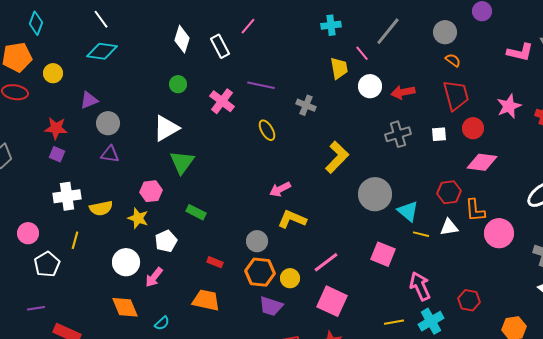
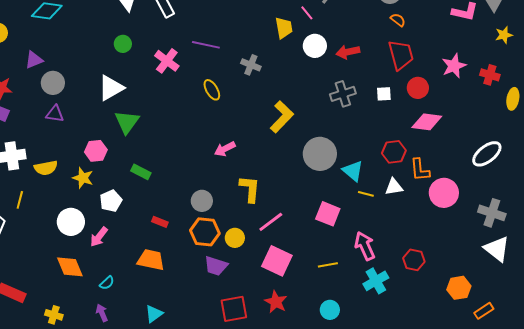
yellow L-shape: (292, 219) -> (250, 189), moved, turned 72
yellow line: (394, 322) -> (328, 265), moved

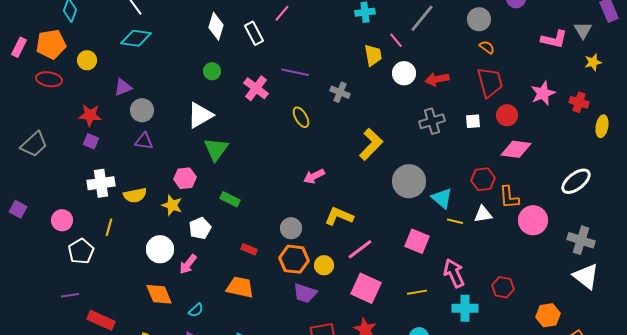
yellow L-shape: (250, 189) -> (339, 216), turned -72
cyan cross: (376, 281) -> (465, 308), turned 30

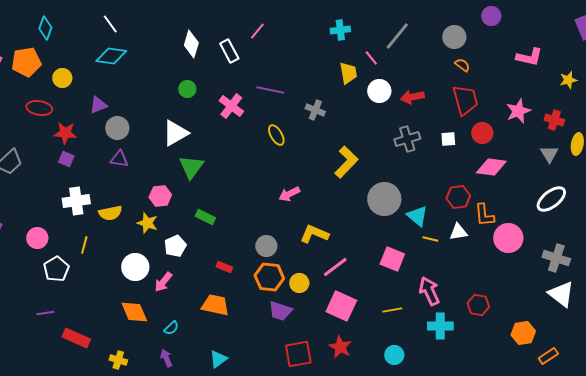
gray triangle: (583, 30) -> (549, 154), moved
red ellipse: (49, 79) -> (39, 108), moved

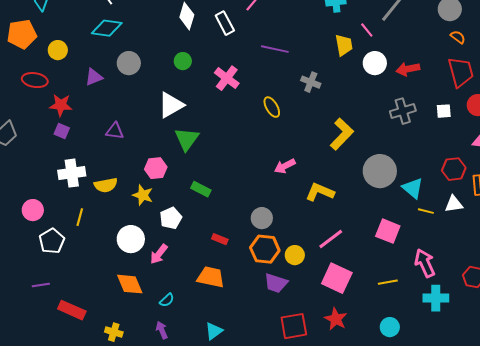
purple line: (270, 90) -> (275, 49), moved
gray circle: (117, 128) -> (129, 63), moved
yellow L-shape: (314, 234) -> (320, 192), moved

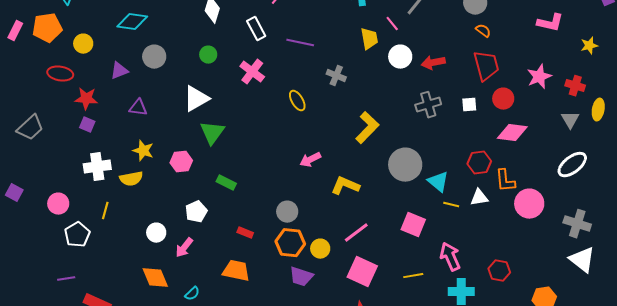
white rectangle: (225, 23) -> (256, 29), moved
purple triangle: (115, 131) -> (138, 108), moved
yellow star: (143, 195) -> (143, 151), moved
white circle: (131, 239) -> (156, 233), size x0.7

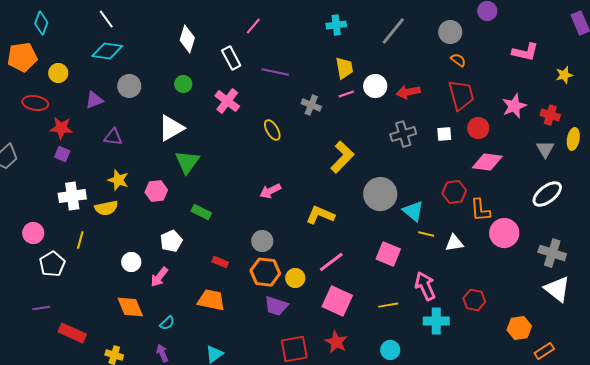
pink line: (392, 24) -> (346, 94), moved, turned -70
pink arrow: (310, 160) -> (270, 191), moved
white triangle: (479, 198) -> (454, 243), moved

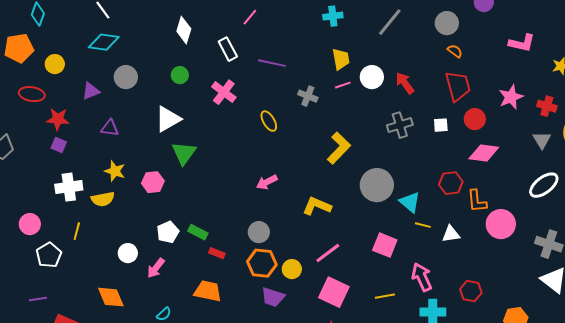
red arrow: (408, 92) -> (405, 83), turned 65
green rectangle: (201, 212) -> (198, 232), moved
orange diamond: (130, 307) -> (111, 297), moved

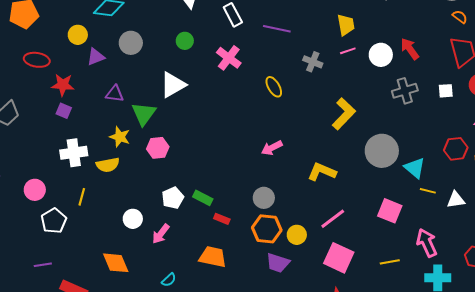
yellow circle: (55, 64) -> (78, 35), moved
white circle: (372, 77) -> (381, 55), moved
green triangle: (184, 153) -> (144, 114), moved

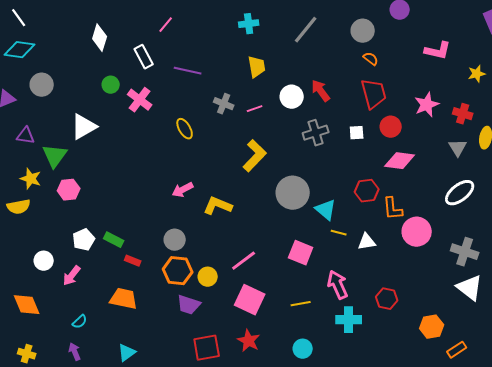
green circle: (185, 41) -> (111, 85), moved
pink line: (348, 51) -> (255, 109), moved
yellow L-shape: (322, 172) -> (218, 206), moved

